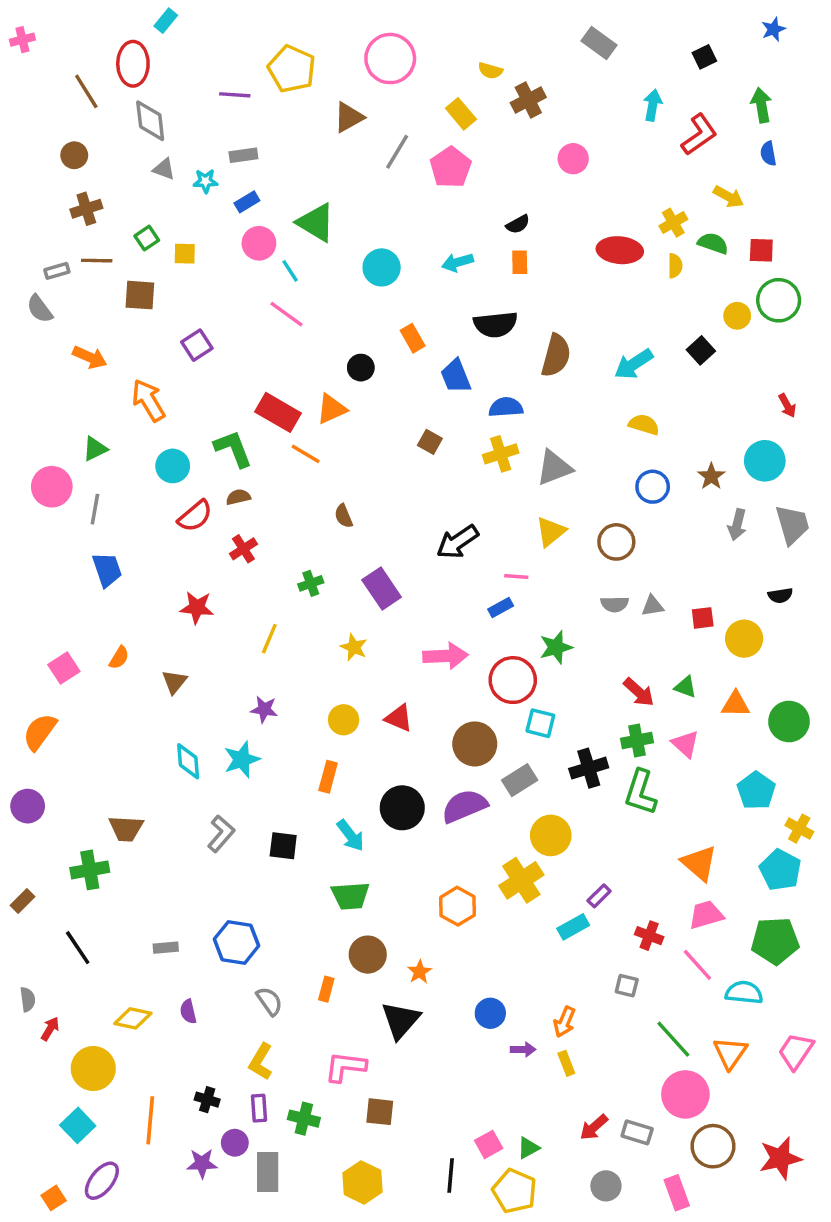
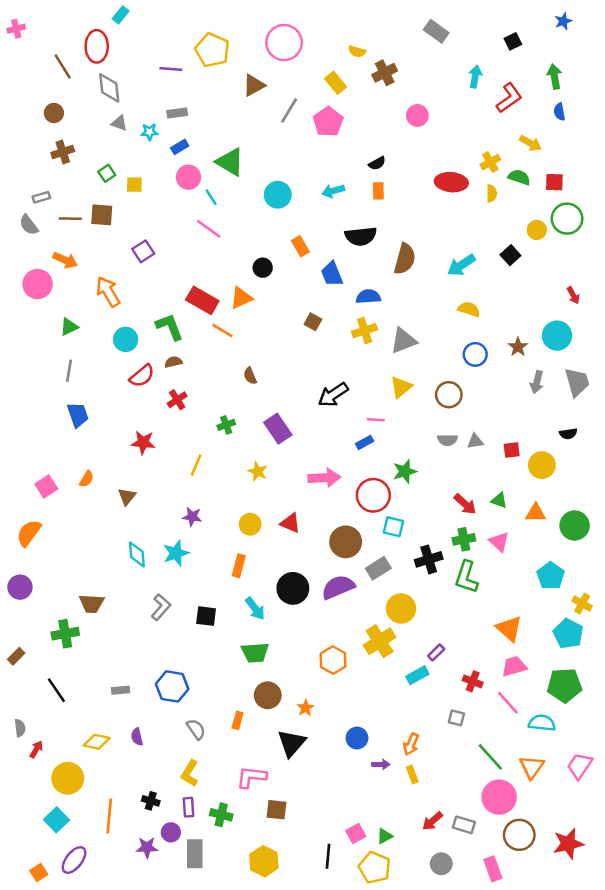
brown line: (97, 261) -> (70, 219), moved
pink circle: (52, 487) -> (38, 284), moved

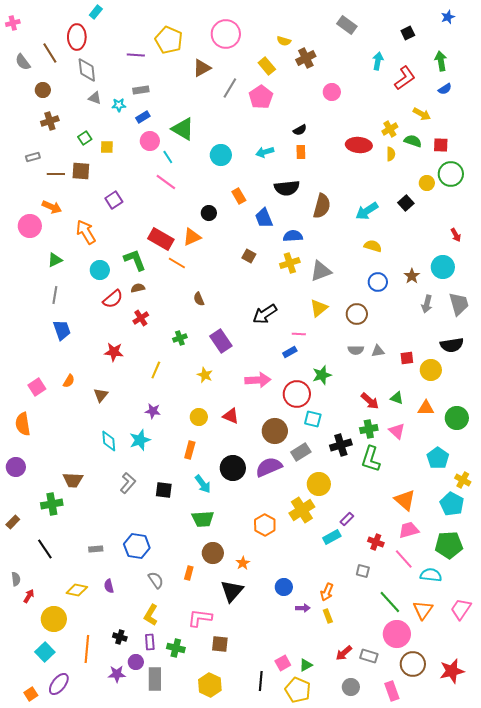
blue semicircle: (559, 112) -> (445, 89), turned -112
gray semicircle: (29, 225) -> (23, 62), moved
black semicircle: (568, 434) -> (452, 345), size x1.6
orange semicircle: (29, 533) -> (23, 424), turned -45

